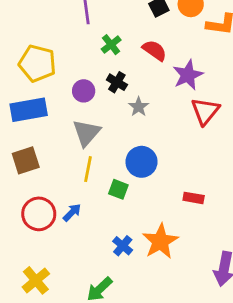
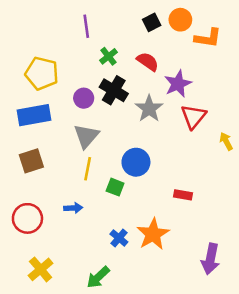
black cross: (117, 82) -> (114, 90), size x1.5
gray star: (139, 107) -> (149, 109), moved, size x1.5
blue arrow: (72, 212) -> (73, 208), turned 42
red circle: (39, 214) -> (27, 218), moved

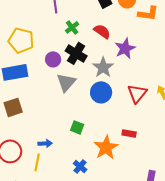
red triangle: (193, 116) -> (137, 93), moved
gray triangle: (86, 136) -> (66, 82), moved
blue circle: (136, 162) -> (101, 92), moved
yellow line: (88, 169) -> (37, 162), moved
orange star: (153, 234) -> (106, 147), moved

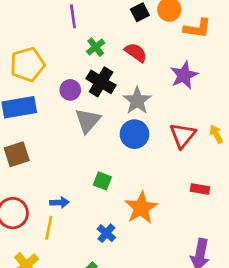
yellow pentagon: (21, 40) -> (27, 64), turned -30
purple star: (125, 48) -> (184, 75), moved
red rectangle: (129, 133) -> (200, 189), moved

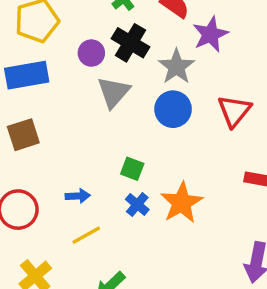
purple star: (184, 75) -> (210, 34), moved
yellow line: (49, 228) -> (86, 235), moved, turned 50
blue cross: (106, 233) -> (137, 204), moved

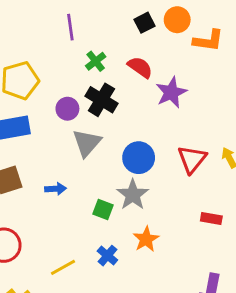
gray star: (176, 67) -> (133, 195), moved
blue arrow: (78, 196) -> (56, 189), moved
orange star: (182, 203) -> (146, 239), size x0.7
blue cross: (137, 204) -> (107, 256), moved

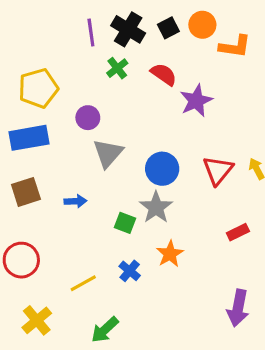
black cross: (102, 100) -> (128, 29), moved
red rectangle: (211, 218) -> (238, 232), turned -36

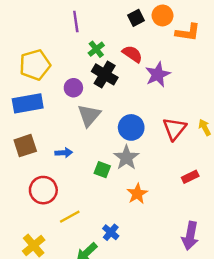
black cross: (128, 29) -> (105, 74), moved
red circle: (21, 260) -> (43, 190), moved
blue cross: (130, 271) -> (111, 232), moved

